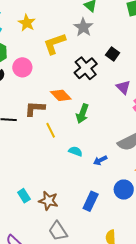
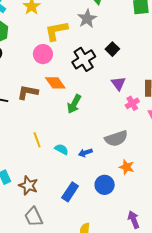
pink circle: (22, 67) -> (43, 54), moved
yellow line: (51, 130) -> (37, 140), moved
cyan semicircle: (75, 151) -> (62, 149), moved

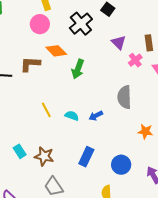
gray semicircle: (116, 138) -> (124, 97), turned 115
orange star: (127, 167) -> (145, 131), moved
blue circle: (105, 185) -> (121, 165), moved

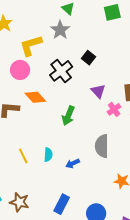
green arrow: (78, 69) -> (68, 116), moved
cyan semicircle: (72, 116) -> (48, 155), moved, turned 72

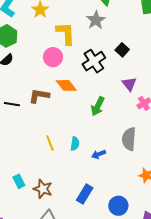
yellow L-shape: (31, 45) -> (66, 33), turned 100

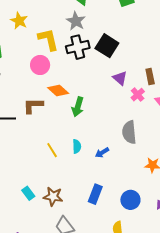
black square: (122, 50) -> (107, 46), size x1.6
black cross: (94, 61) -> (78, 47), moved, turned 30
green arrow: (98, 106) -> (78, 107), moved

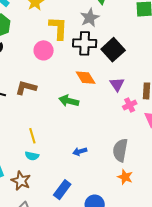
orange diamond: (58, 91) -> (86, 78), moved
green arrow: (78, 107) -> (69, 101), turned 72
gray semicircle: (129, 132) -> (120, 150), moved
cyan semicircle: (77, 146) -> (32, 156), moved, turned 88

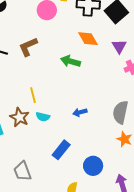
brown L-shape: (26, 88) -> (28, 47), turned -40
cyan semicircle: (32, 156) -> (43, 117), moved
brown star: (21, 181) -> (20, 117), moved

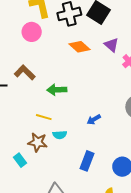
brown L-shape: (28, 47) -> (25, 72), turned 85
green arrow: (70, 61) -> (57, 90), moved
yellow line: (33, 95) -> (44, 117), turned -42

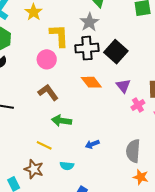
brown L-shape: (25, 72) -> (48, 92), moved
blue arrow: (94, 119) -> (92, 144), moved
cyan semicircle: (60, 135) -> (67, 166), moved

